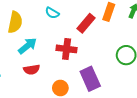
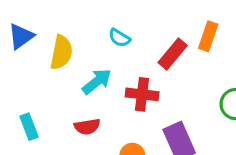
cyan arrow: (27, 46) -> (97, 81), moved

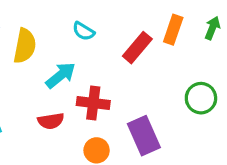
red cross: (142, 94) -> (93, 103), moved

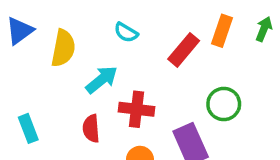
green circle: (201, 98) -> (224, 104), moved
red semicircle: (51, 121) -> (91, 128), turned 95

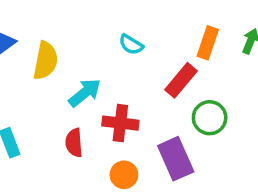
cyan semicircle: (126, 32) -> (131, 45), moved
red rectangle: (184, 50) -> (181, 80), moved

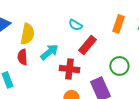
red rectangle: (181, 80) -> (87, 45), moved
red semicircle: (74, 143) -> (22, 57), moved

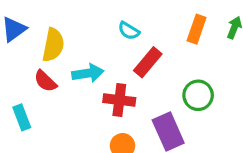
cyan arrow: (49, 52) -> (88, 73), turned 30
red semicircle: (22, 57) -> (45, 81), turned -42

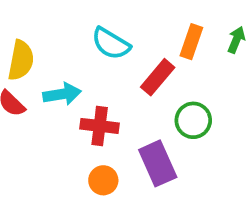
cyan semicircle: (129, 31) -> (111, 44), size x1.5
red rectangle: (148, 62) -> (158, 77), moved

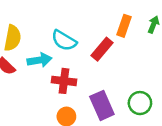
cyan semicircle: (111, 44) -> (64, 40), moved
green circle: (193, 120) -> (140, 103), moved

